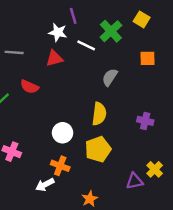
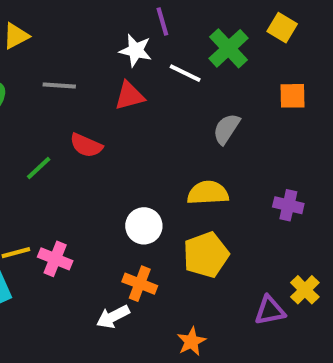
yellow semicircle: (99, 114) -> (208, 193), turned -100

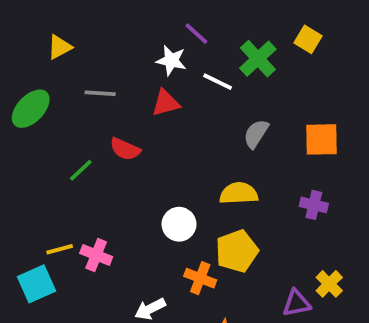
purple line: (162, 22) -> (196, 34), turned -32
orange square: (292, 96) -> (322, 139), moved, size x1.4
orange cross: (140, 284) -> (200, 278), moved

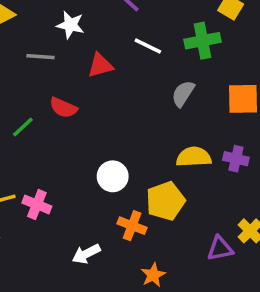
green cross: (258, 59) -> (202, 41), moved, turned 32
white star: (171, 61) -> (70, 25), moved
yellow semicircle: (239, 193) -> (194, 157), moved

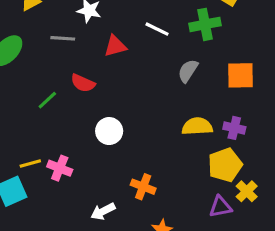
white circle: (113, 176) -> (109, 131), moved
yellow pentagon: (165, 201) -> (225, 165), moved

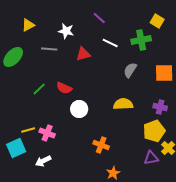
red semicircle: (83, 83) -> (64, 88), moved
yellow semicircle: (197, 126) -> (123, 104), moved
white arrow: (103, 211) -> (43, 161), moved

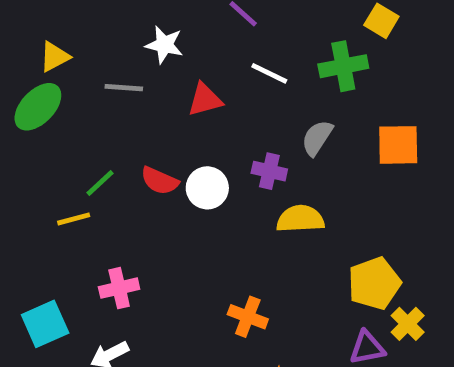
yellow triangle: (28, 25) -> (55, 57), moved
purple cross: (160, 107) -> (269, 171), moved
white circle: (79, 109) -> (207, 188), moved
yellow line: (28, 130) -> (74, 219), moved
pink cross: (47, 133) -> (119, 288), turned -35

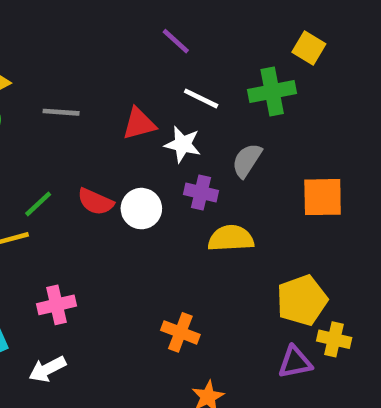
white star: (164, 45) -> (183, 144), moved
orange square: (398, 145) -> (323, 197), moved
yellow cross: (408, 324) -> (334, 339), turned -32

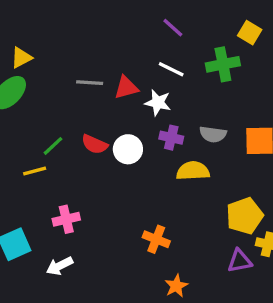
purple line: (176, 41) -> (173, 28), moved
gray line: (61, 112) -> (90, 83), moved
gray semicircle: (247, 160) -> (213, 134), moved, turned -115

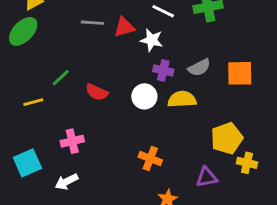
gray semicircle: (213, 134) -> (199, 68), turned -35
red semicircle: (95, 144) -> (97, 92), moved
white circle: (128, 149) -> (144, 96), moved
yellow line: (35, 171) -> (33, 102), moved
purple triangle: (240, 261) -> (207, 177), moved

